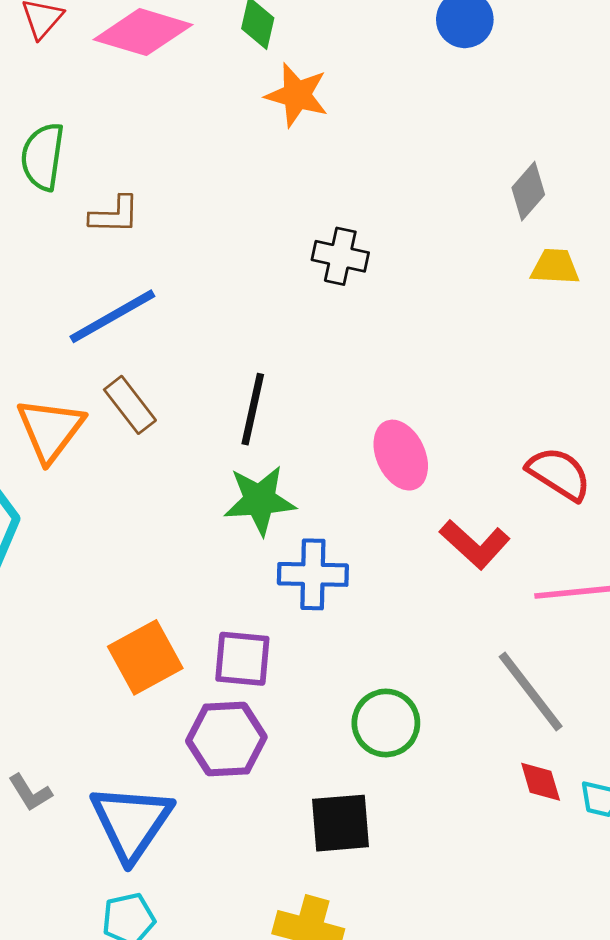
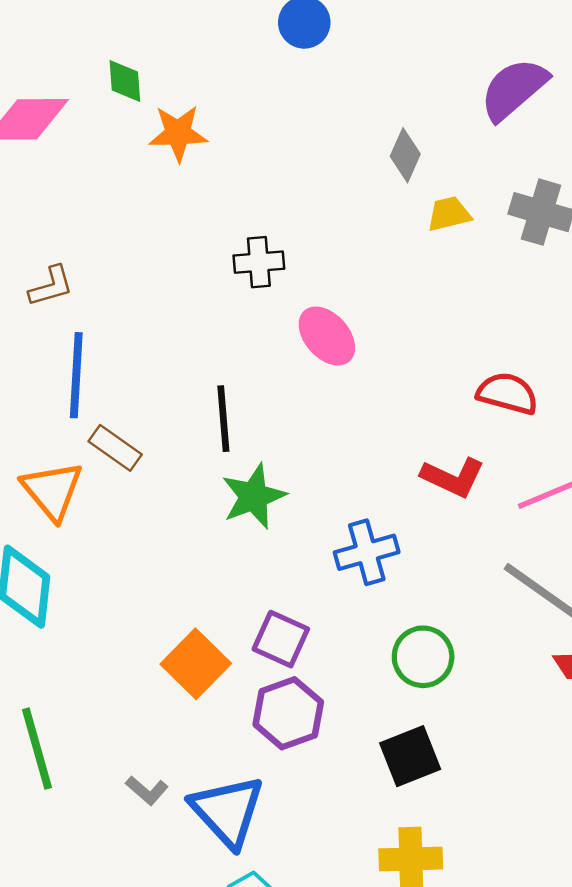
blue line: (112, 316) -> (76, 375), turned -40
pink ellipse: (401, 455) -> (327, 336), moved
blue cross: (313, 574) -> (367, 552), moved
purple square: (242, 659) -> (281, 639), turned 36
gray L-shape: (30, 793) -> (147, 790), moved

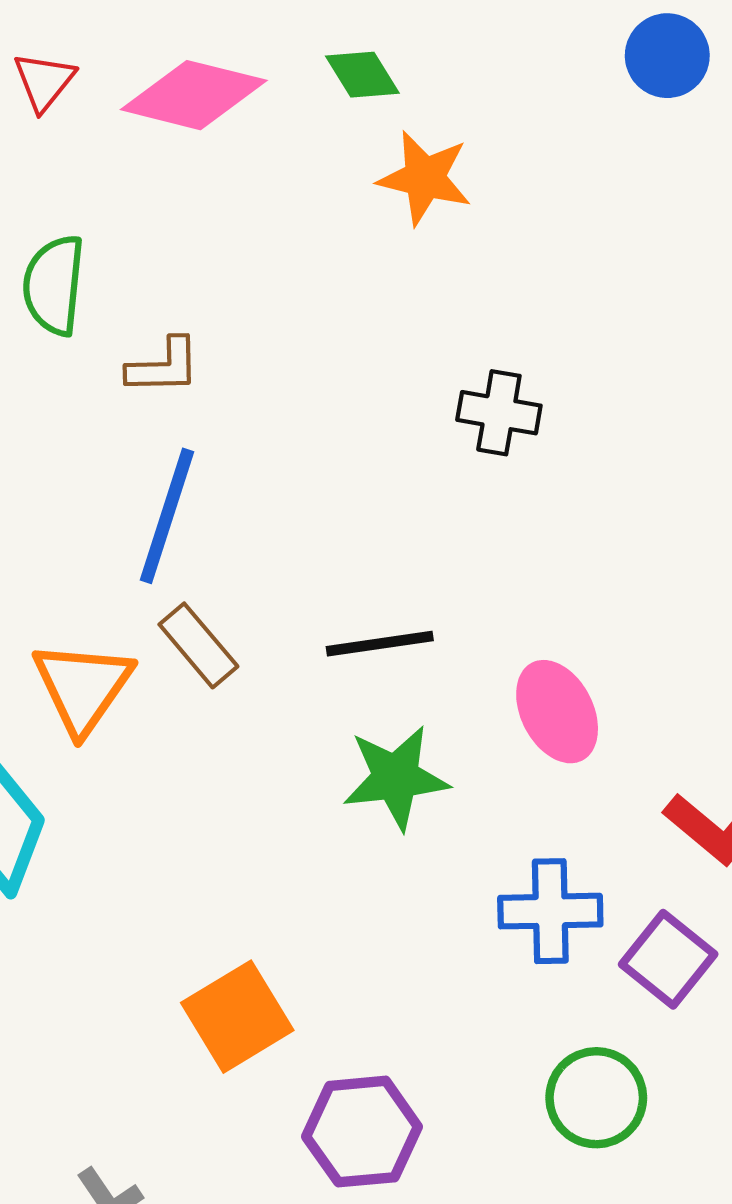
green diamond: (125, 81) -> (362, 75), turned -42
pink ellipse: (327, 336) -> (557, 712), moved
black line: (223, 419) -> (380, 644), turned 72
purple square: (281, 639) -> (668, 959), moved

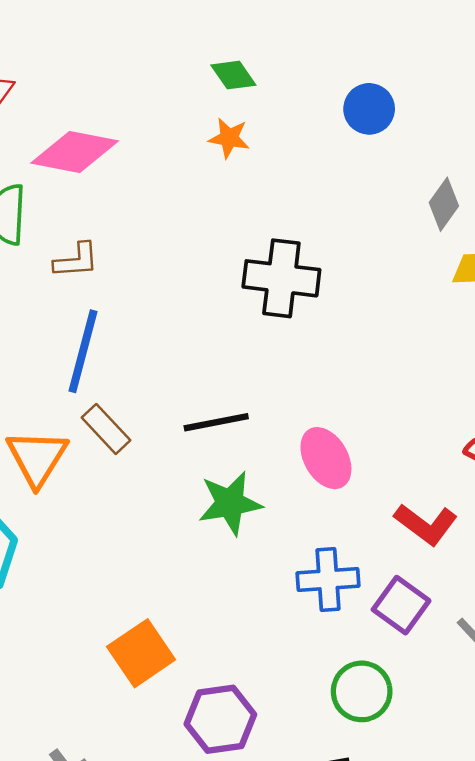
blue circle: (667, 56) -> (369, 109), moved
green diamond: (362, 75) -> (233, 75), moved
pink diamond: (194, 95) -> (75, 152), moved
orange star: (425, 178) -> (229, 138), size x0.7
black cross: (499, 413) -> (281, 278), size x1.5

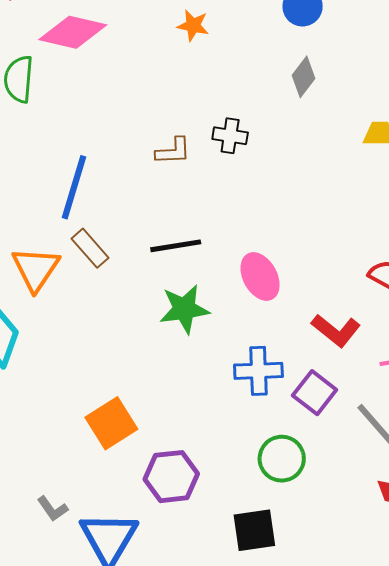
gray diamond: (444, 204) -> (303, 77), moved
brown L-shape: (76, 260) -> (173, 151), moved
black cross: (281, 278) -> (230, 136), size x0.6

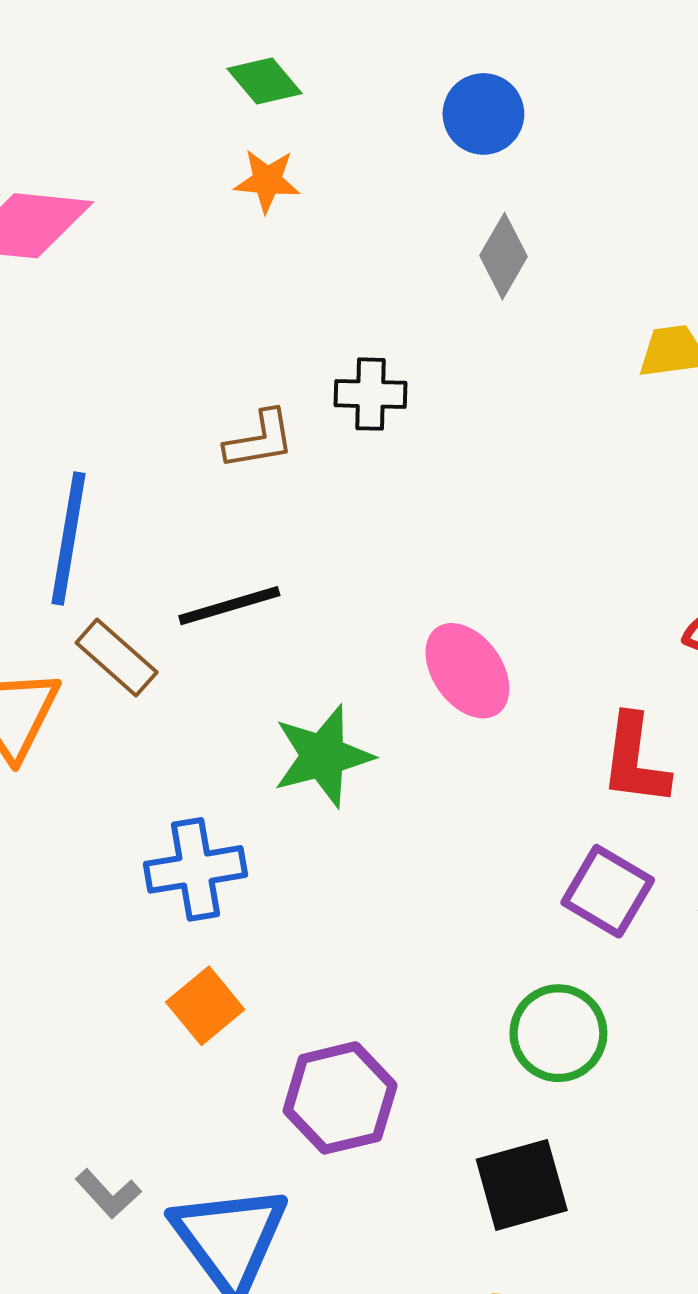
black line: (176, 246) -> (229, 606), moved
red L-shape: (336, 330) -> (635, 760), turned 66
blue cross: (258, 371) -> (195, 869), moved
orange square: (111, 423) -> (205, 1006), size x0.7

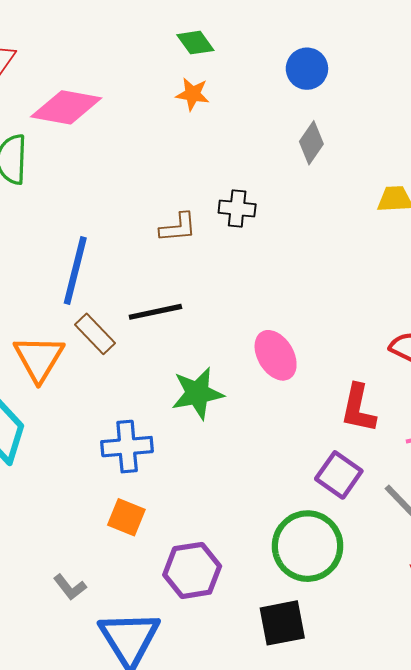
orange square: (205, 1006) -> (126, 517), turned -33
green circle: (558, 1033) -> (308, 546), size x1.4
gray L-shape: (108, 1194) -> (70, 587), moved

